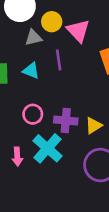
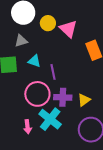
gray triangle: (33, 38) -> (21, 41), moved
purple line: (59, 60) -> (53, 72), moved
pink circle: (33, 114) -> (37, 94), size x1.6

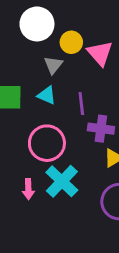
gray triangle: (21, 41) -> (53, 65), moved, turned -40
purple line: (53, 72) -> (81, 103), moved
purple cross: (63, 97) -> (101, 129), moved

